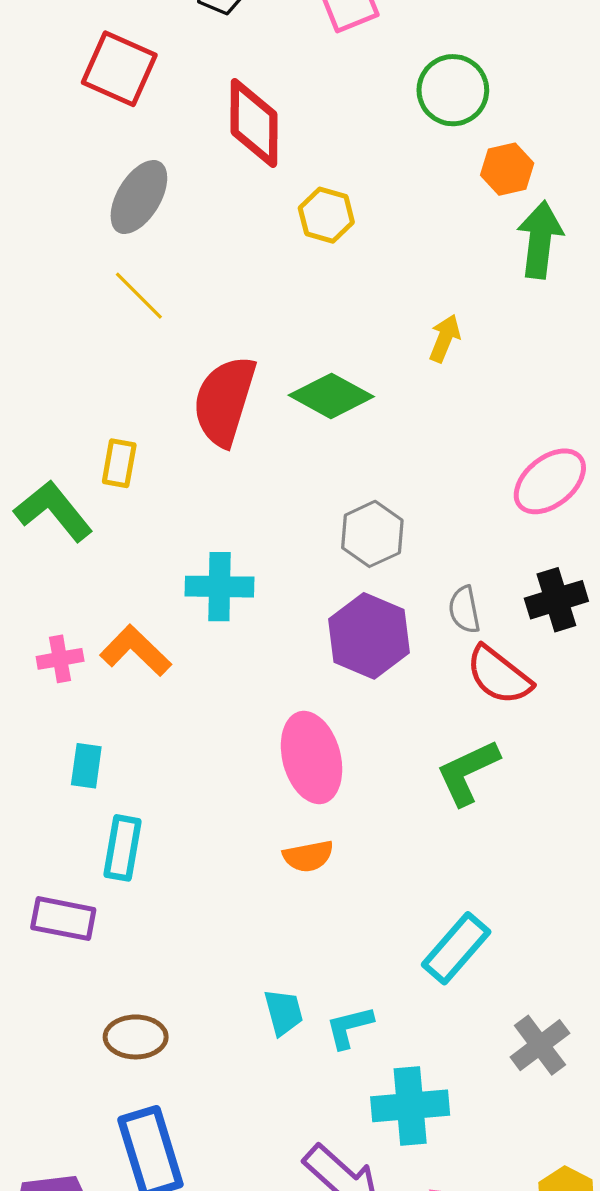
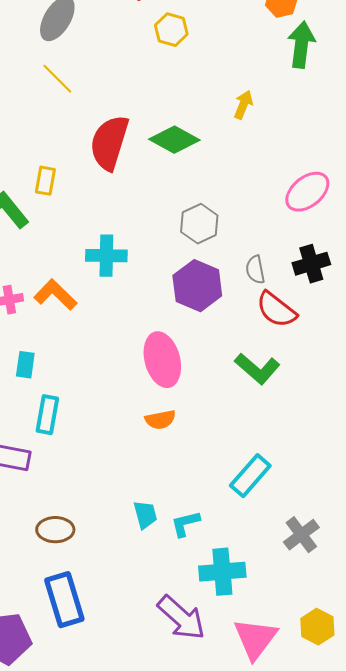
green L-shape: (468, 772) -> (257, 369), turned -114

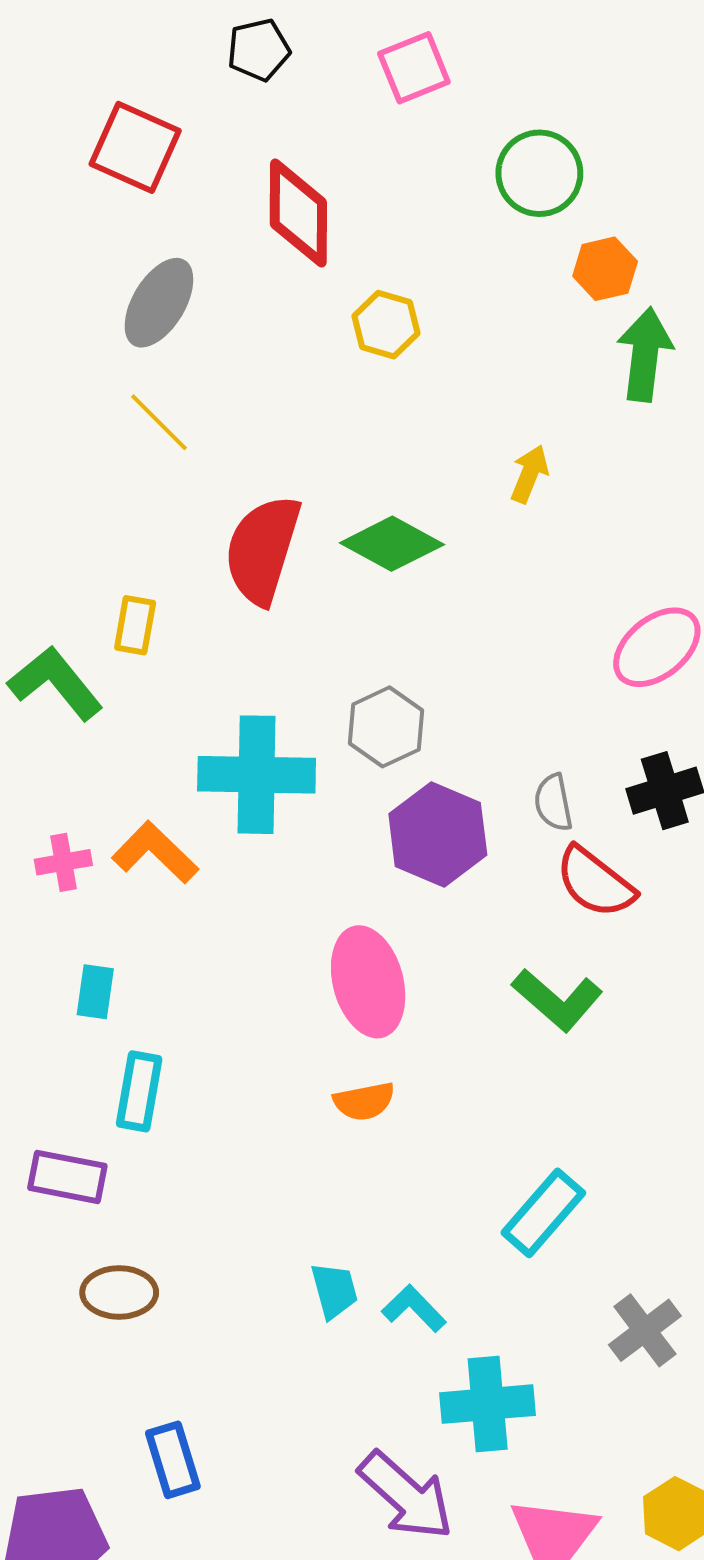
gray hexagon: (199, 224) -> (386, 727), moved
cyan cross: (106, 256) -> (257, 775), size x1.4
cyan L-shape: (185, 524) -> (414, 1308), turned 60
brown ellipse: (55, 530) -> (119, 1292), moved
blue rectangle: (64, 600) -> (173, 1460), size x0.7

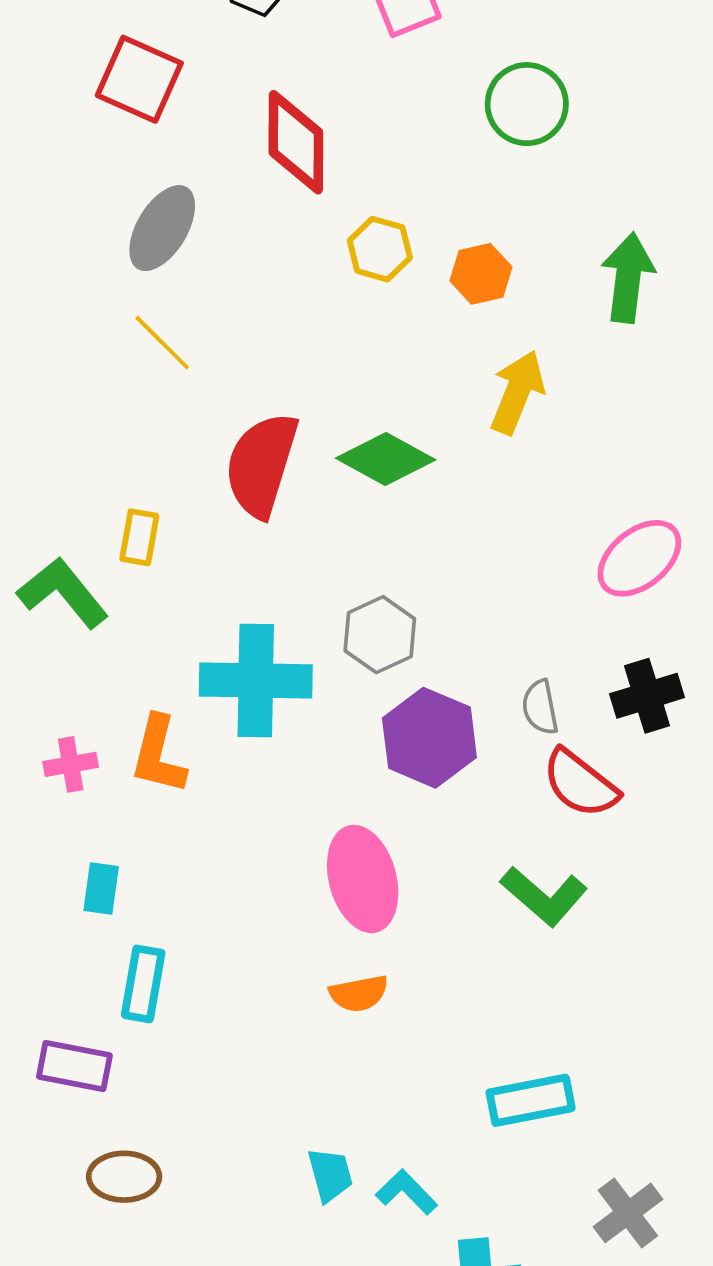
orange hexagon: (605, 269) -> (481, 274), moved
yellow arrow: (529, 474) -> (517, 392), size x1.5
orange L-shape: (155, 852) -> (158, 755), turned -120
cyan rectangle: (543, 1213) -> (531, 1100), turned 38

